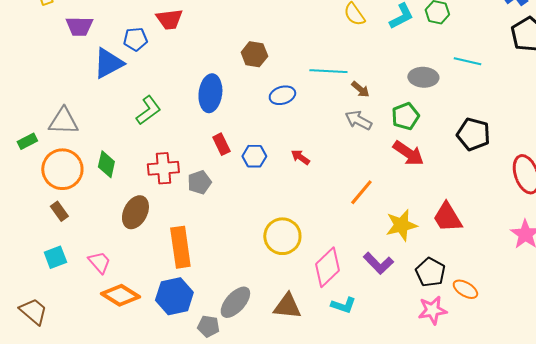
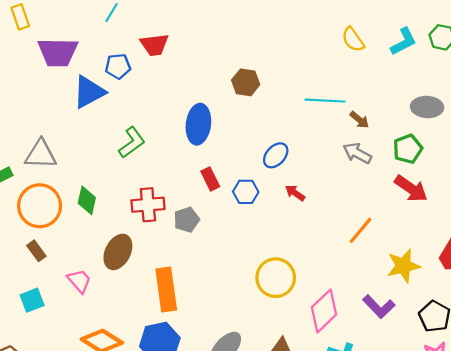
purple trapezoid: (79, 26) -> (58, 52), size x1.4
blue ellipse: (282, 95) -> (276, 155), moved, turned -30
pink trapezoid: (99, 262) -> (79, 281), moved

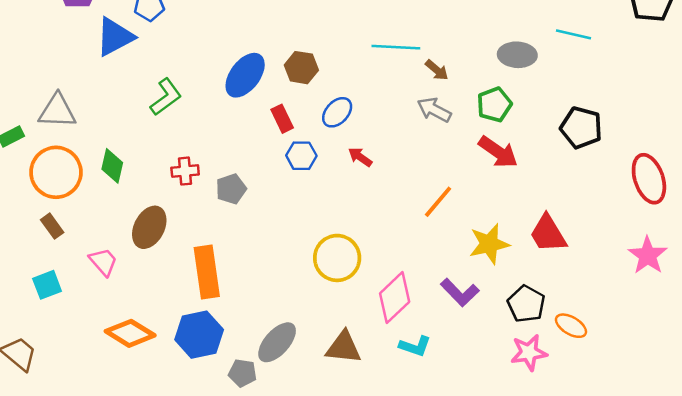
brown hexagon: (246, 82) -> (301, 68), moved
blue ellipse: (198, 124) -> (245, 75), turned 30
red rectangle: (210, 179) -> (282, 119), moved
red cross: (148, 205) -> (185, 171), size x0.7

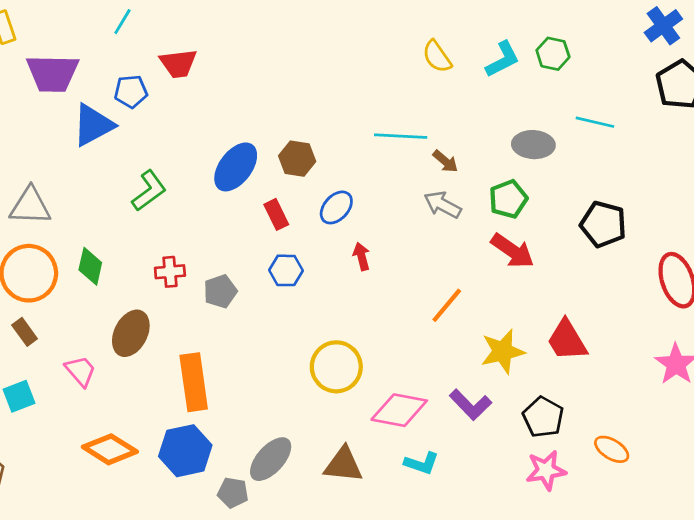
blue hexagon: (301, 156) -> (286, 270), moved
red arrow: (360, 157) -> (361, 256), turned 40
pink diamond: (395, 298) -> (399, 410), turned 54
orange ellipse: (571, 326) -> (612, 449), moved

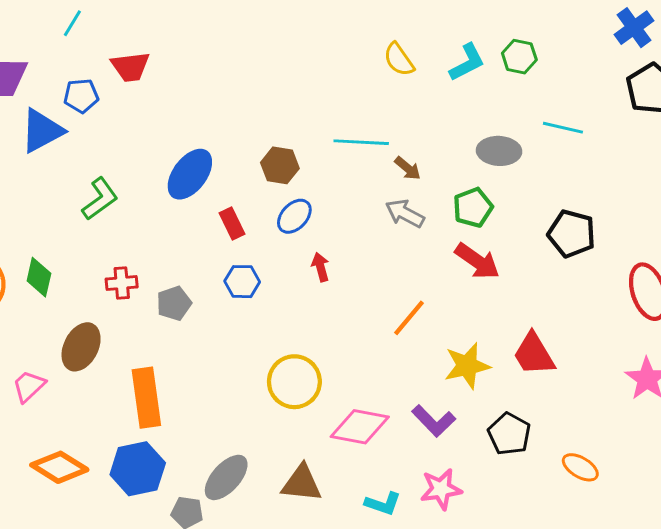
brown hexagon: (297, 159) -> (280, 165), moved
pink trapezoid: (81, 371) -> (29, 386), turned -92
cyan L-shape: (422, 463) -> (383, 504), moved
pink star: (546, 470) -> (441, 489), moved

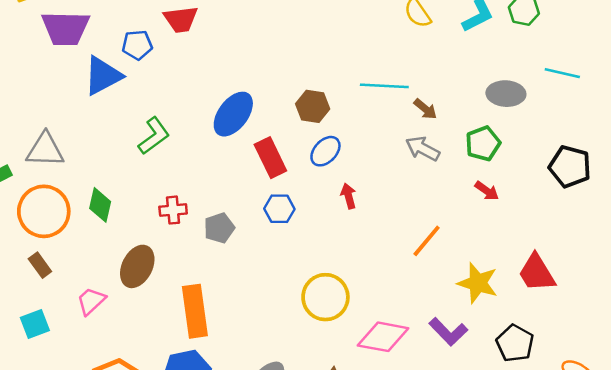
red rectangle: (232, 224) -> (270, 158), size x1.4
red arrow: (477, 261) -> (487, 191), size x0.6
yellow star: (467, 366) -> (478, 283), turned 30

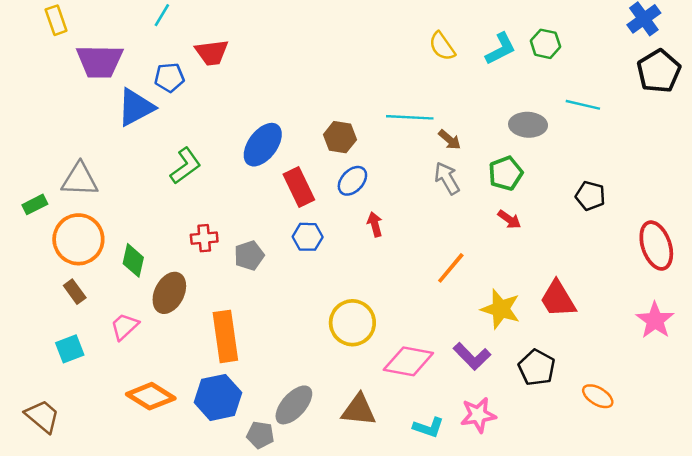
gray arrow: (423, 149) -> (447, 178), turned 32
black pentagon: (570, 167) -> (590, 196), size x0.7
green diamond: (100, 205) -> (133, 260), moved

